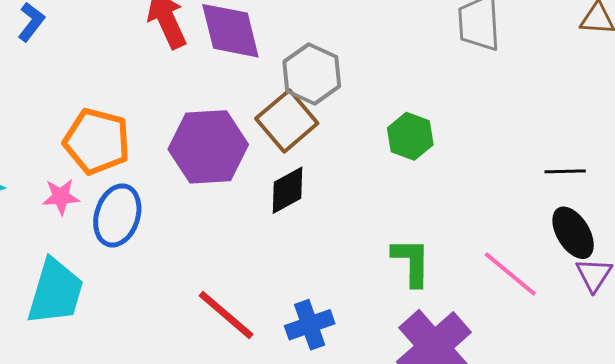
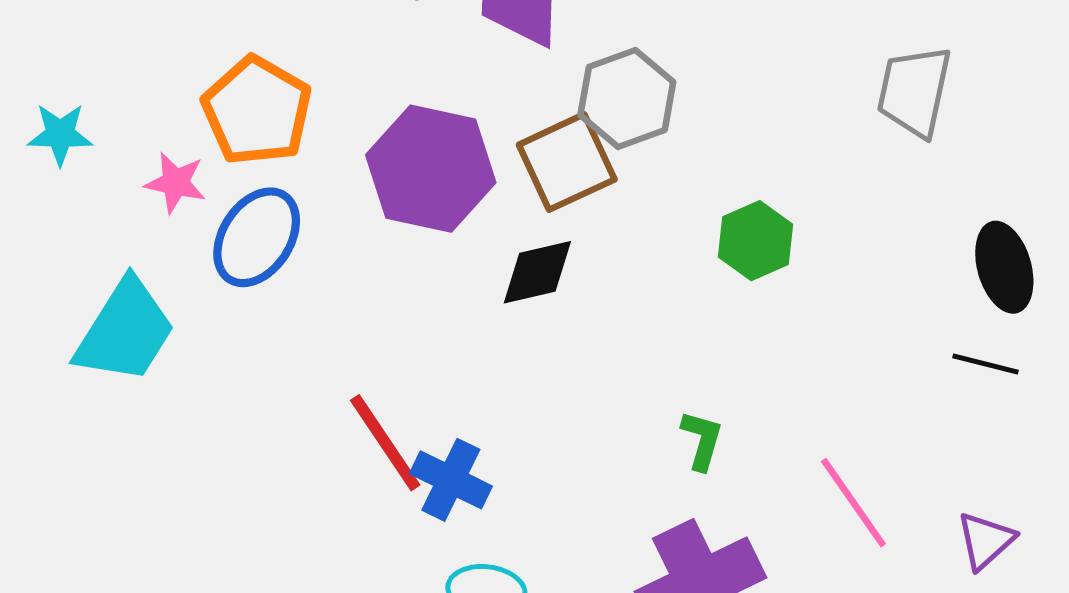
black ellipse: (573, 233) -> (1004, 267), moved
green L-shape: (411, 262) -> (702, 440), size x0.7
blue cross: (310, 325) -> (451, 480), moved, turned 30

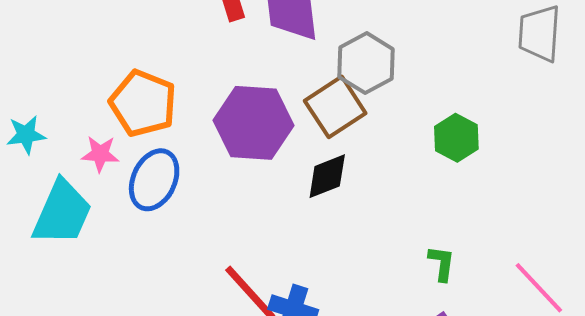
cyan trapezoid: (125, 331) -> (62, 213), moved

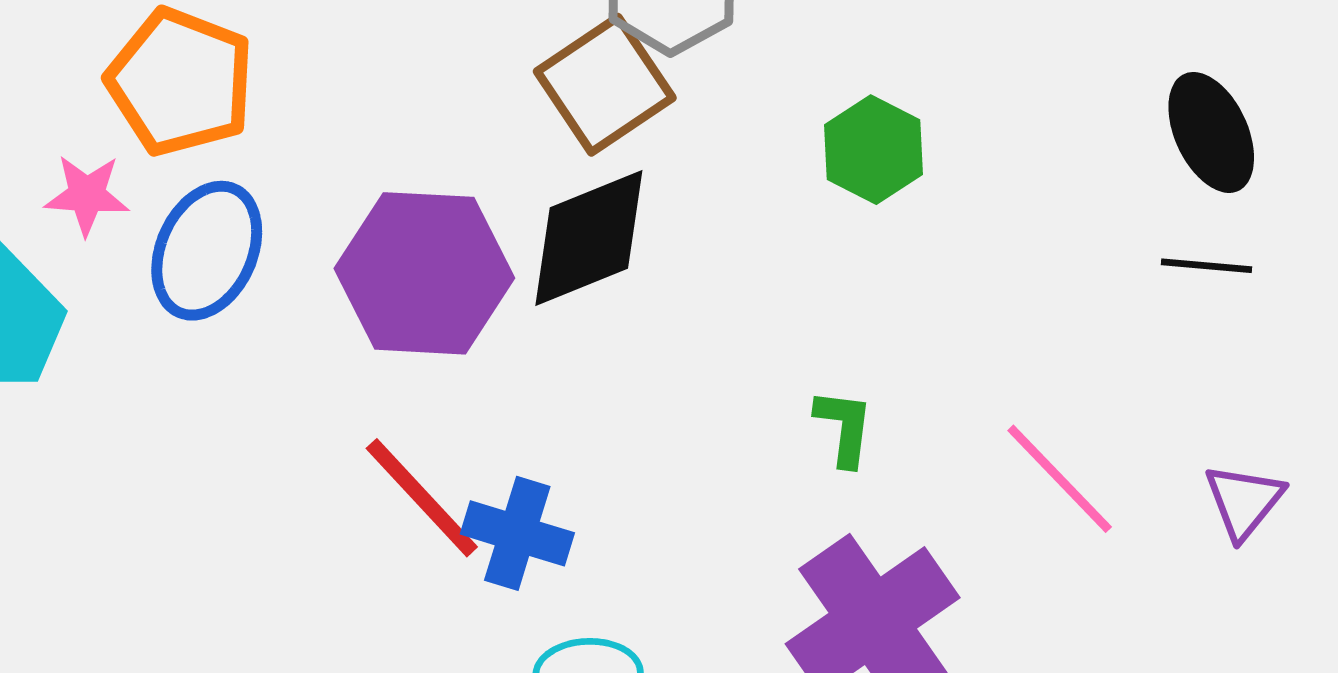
purple hexagon: (253, 123) -> (424, 273), moved
black diamond: (327, 176) -> (589, 238), size x1.4

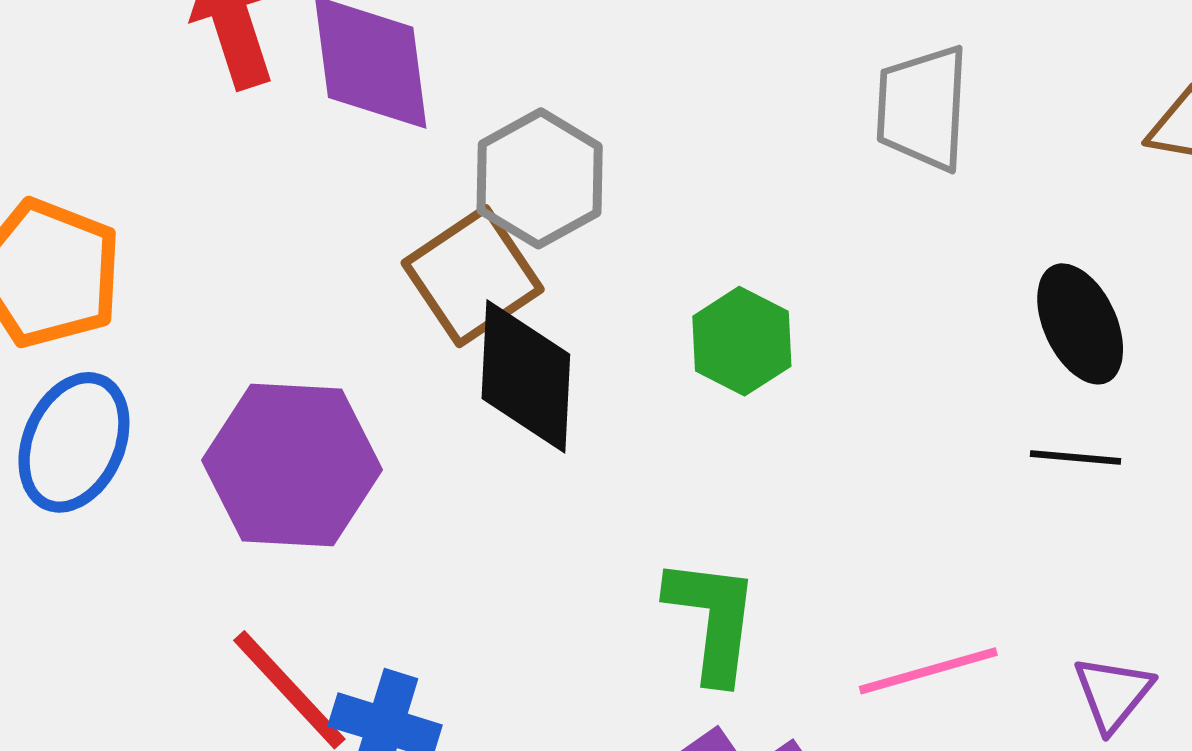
black diamond: (589, 238) -> (526, 376), moved, turned -65
green L-shape: (844, 427) -> (712, 619), size x1.6
pink line: (1060, 479) -> (928, 671), turned -62

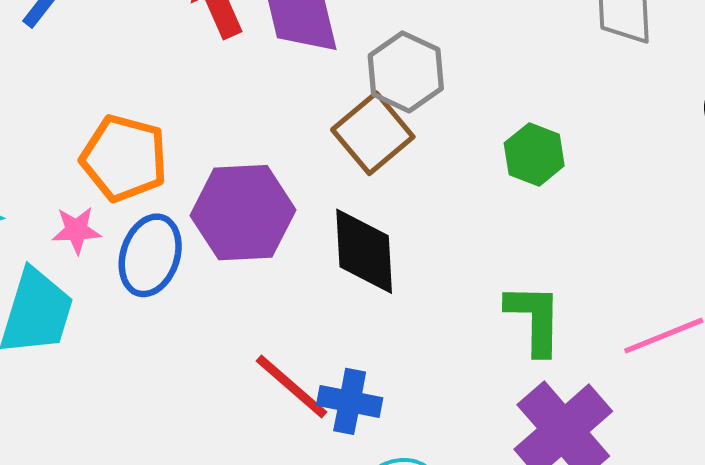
black diamond: (526, 376) -> (364, 251), moved
purple hexagon: (292, 465) -> (243, 213), moved

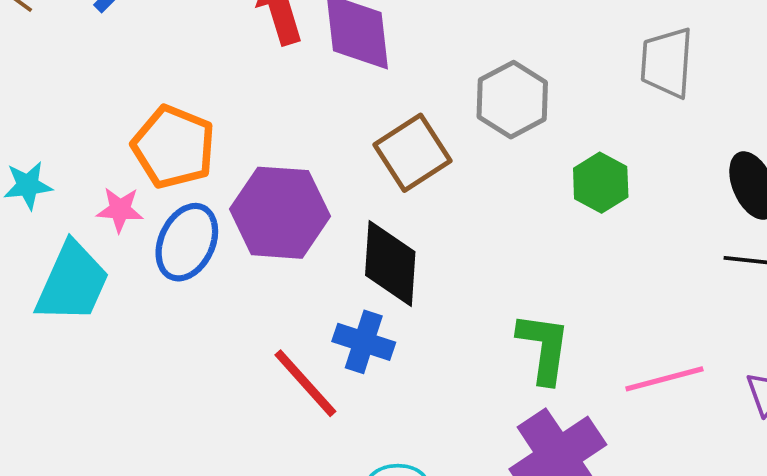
gray hexagon: (406, 72) -> (512, 100), moved
green hexagon: (534, 154) -> (601, 183), moved
blue cross: (350, 401) -> (364, 342), moved

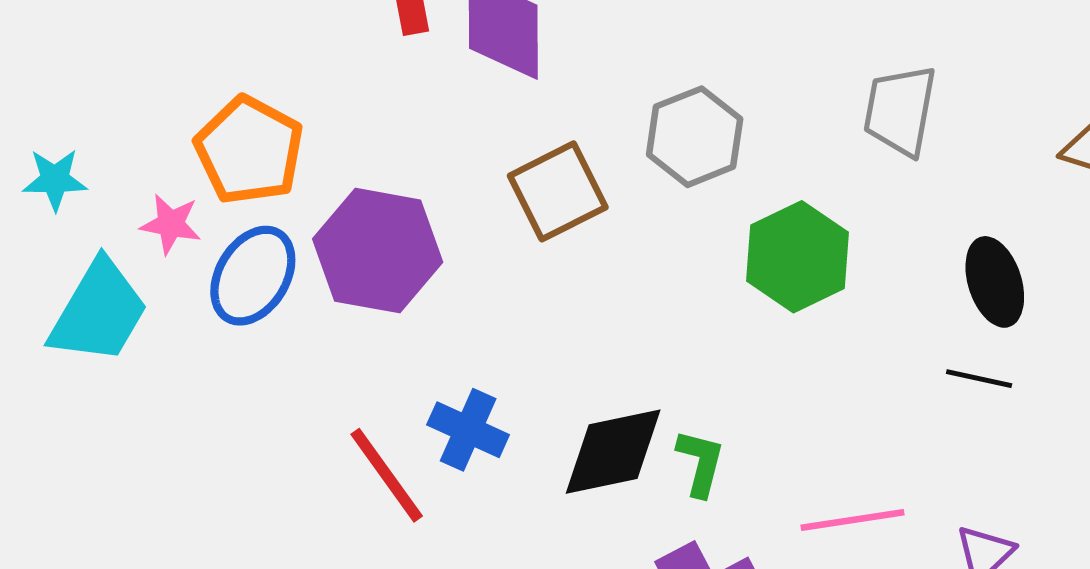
green hexagon: (601, 183) -> (798, 257), size x1.4
black diamond: (390, 264) -> (613, 452), moved, turned 68
green L-shape: (544, 348) -> (700, 463), size x0.7

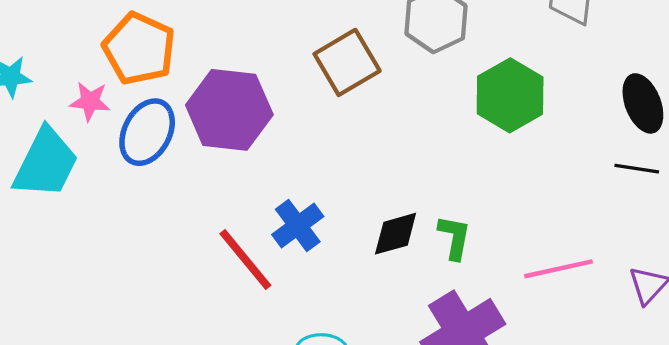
blue cross: (468, 430) -> (298, 226), turned 33
black diamond: (613, 452) -> (396, 234), size x0.7

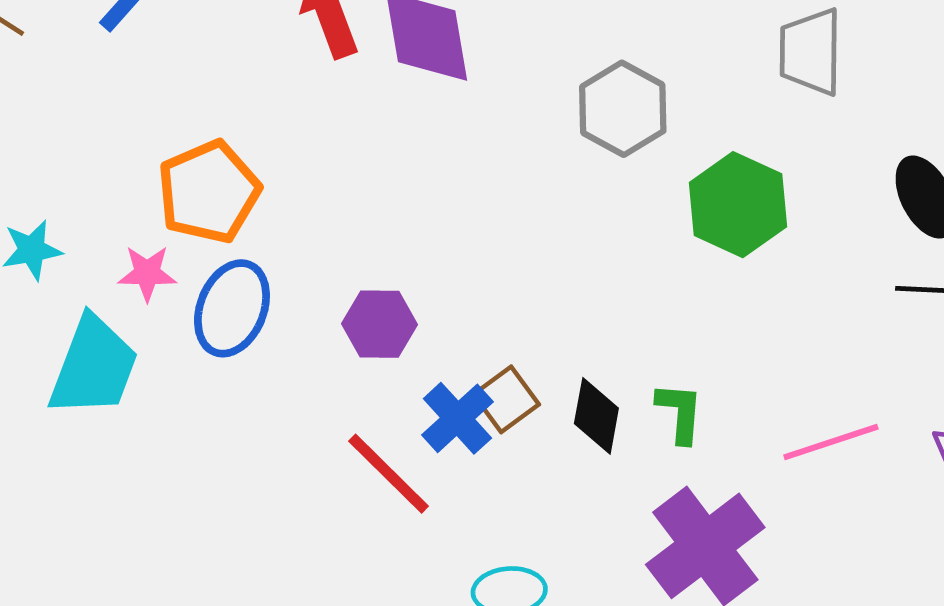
orange pentagon: (139, 49) -> (209, 192), turned 30
brown square: (347, 62) -> (506, 399), moved, size x0.7
purple hexagon: (229, 110) -> (379, 324), moved, size x0.6
black diamond: (396, 234) -> (596, 416), turned -58

